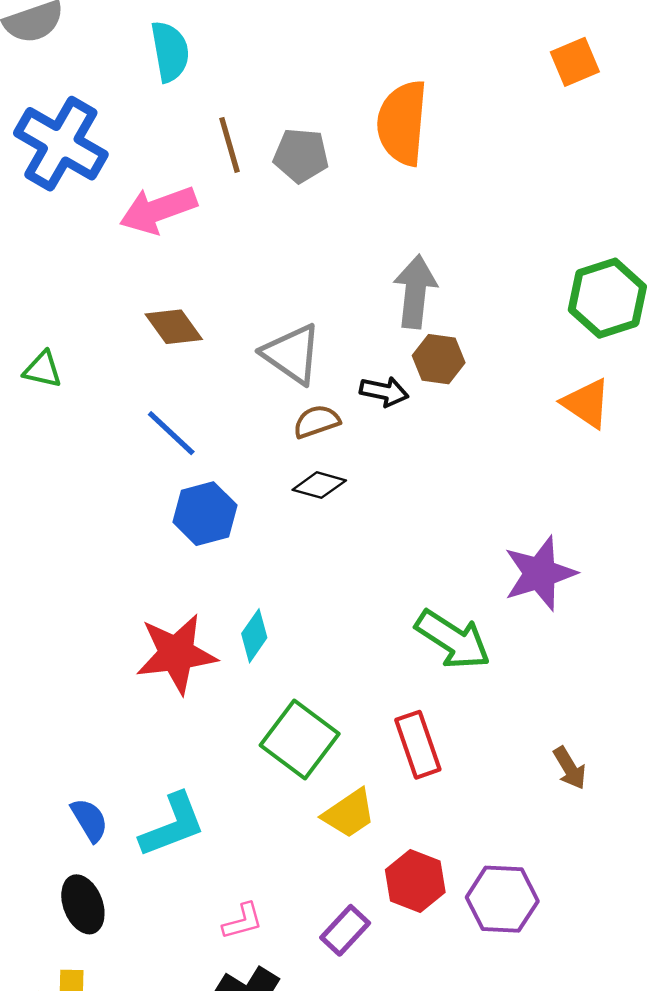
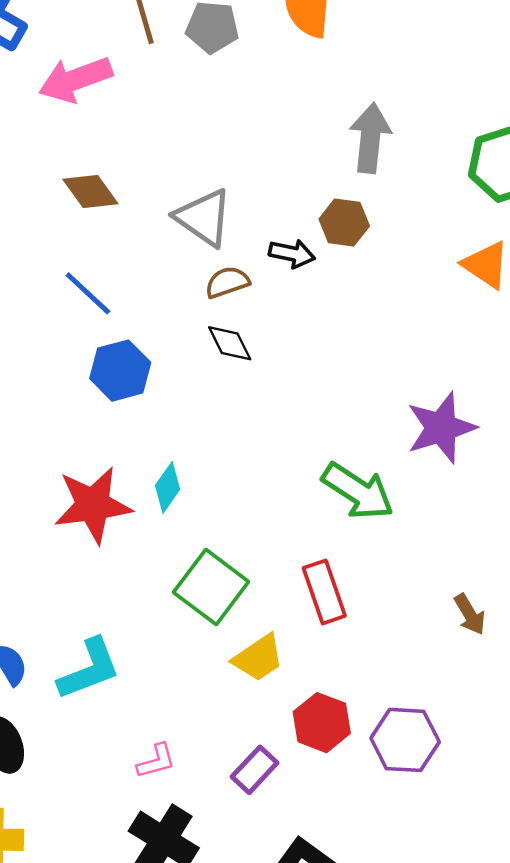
gray arrow: (415, 292) -> (370, 138), moved
black diamond: (319, 485) -> (230, 343), turned 48

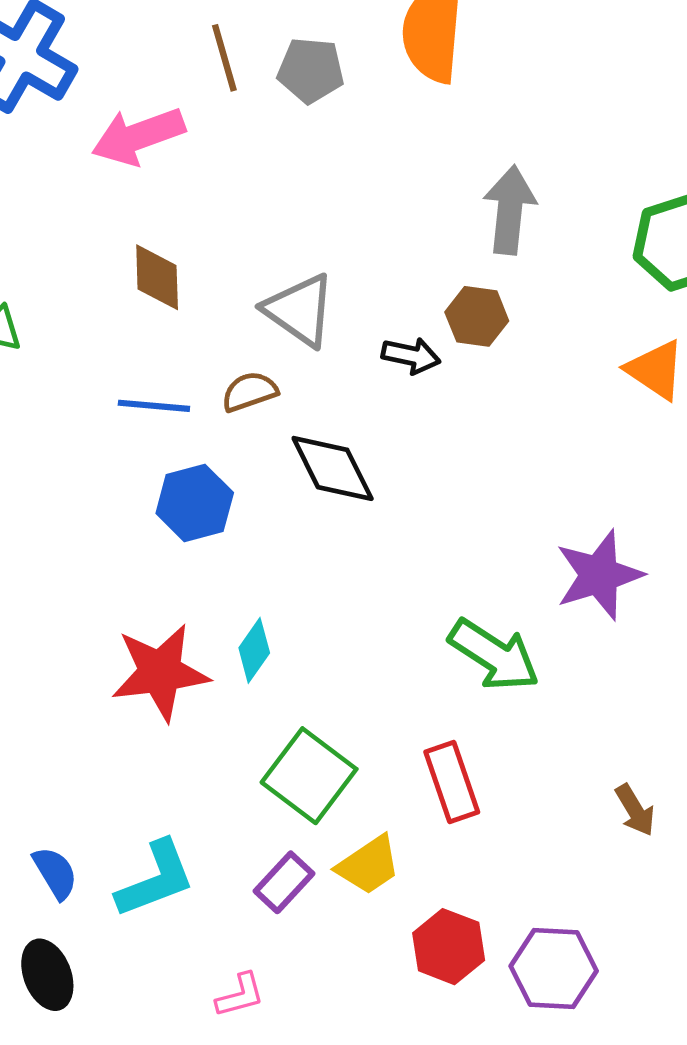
brown diamond: (90, 191) -> (157, 277), turned 34
brown semicircle: (227, 282) -> (250, 392), moved
blue line: (88, 293) -> (154, 406), turned -38
black diamond: (230, 343) -> (333, 468), size x1.5
purple rectangle: (255, 770) -> (284, 882), moved

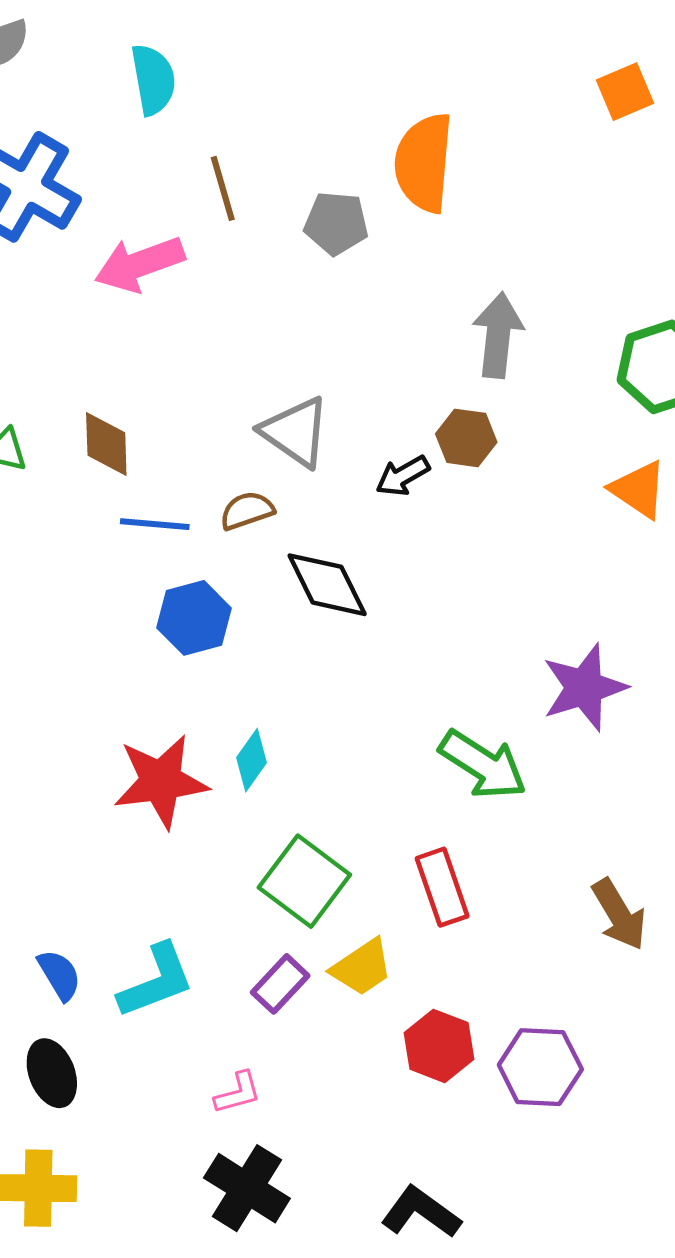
gray pentagon: (311, 70) -> (336, 223), moved
brown diamond: (157, 277) -> (106, 444), moved
black arrow: (411, 356) -> (403, 476), turned 138
brown arrow: (635, 810) -> (619, 914), size x1.4

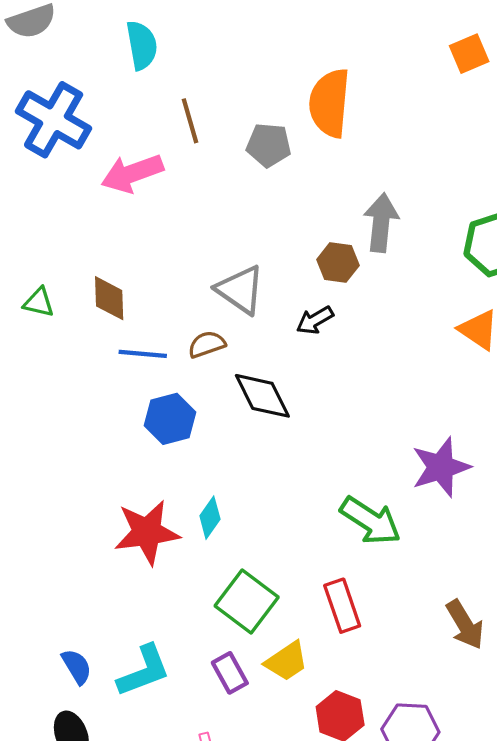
brown hexagon: (466, 438) -> (338, 263), moved
purple rectangle: (280, 984) -> (230, 673), turned -72

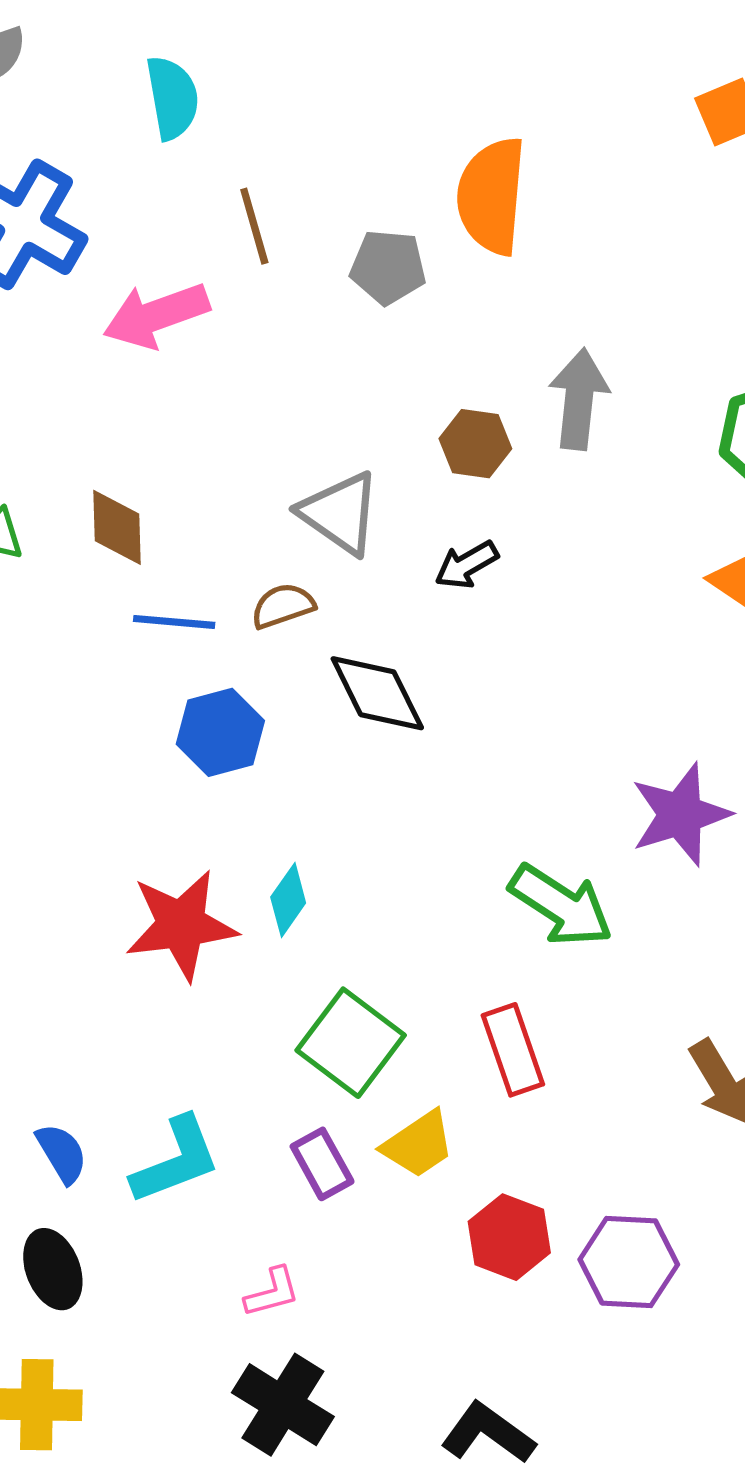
brown hexagon: (338, 263) -> (475, 444), moved

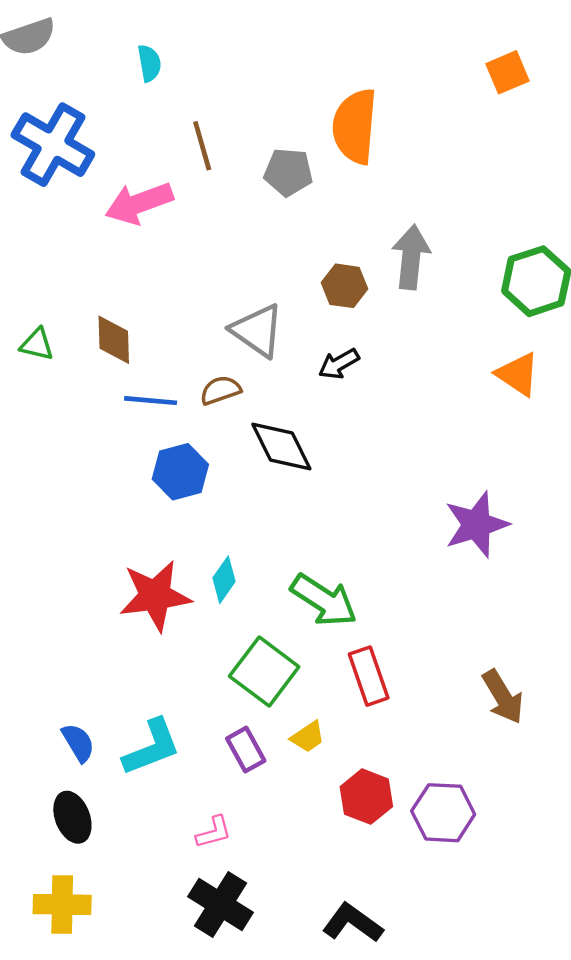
cyan semicircle: (172, 98) -> (149, 63), size x0.7
green arrow: (561, 905) -> (324, 600), moved
yellow trapezoid: (418, 1144) -> (308, 737), size x0.7

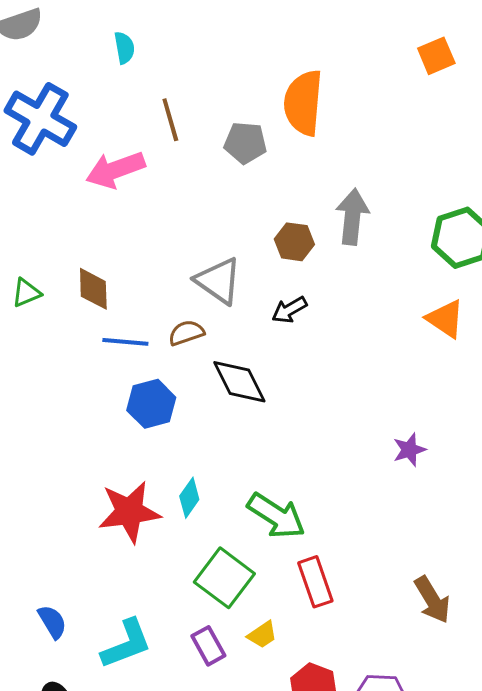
green triangle: (37, 344) -> (26, 293), turned -36
purple star: (476, 525) -> (409, 450), size x0.6
blue semicircle: (78, 743) -> (52, 622), moved

